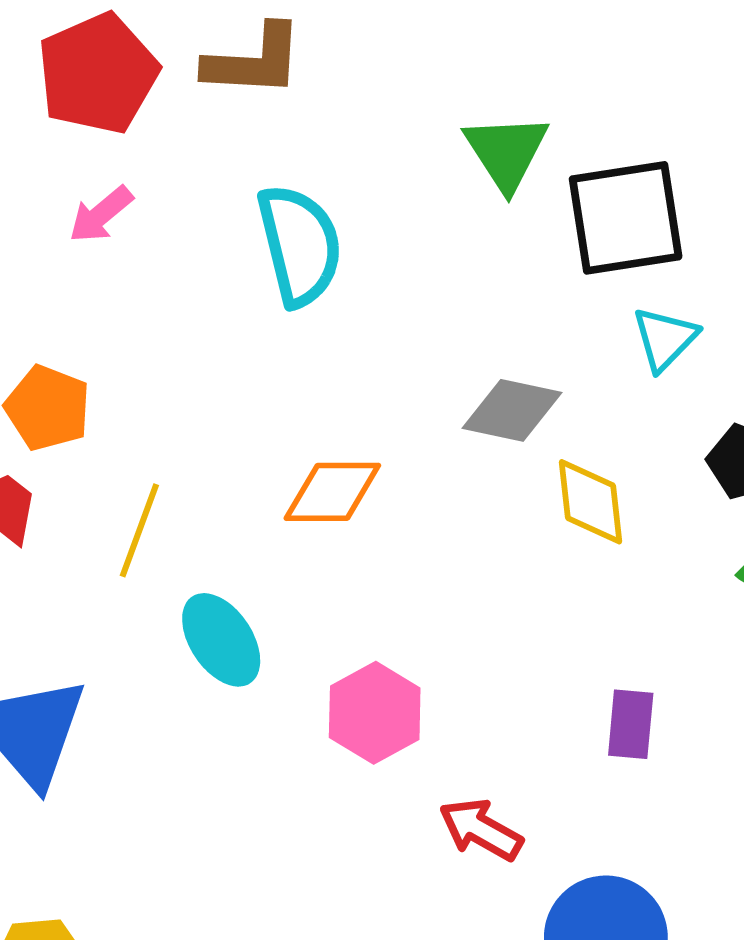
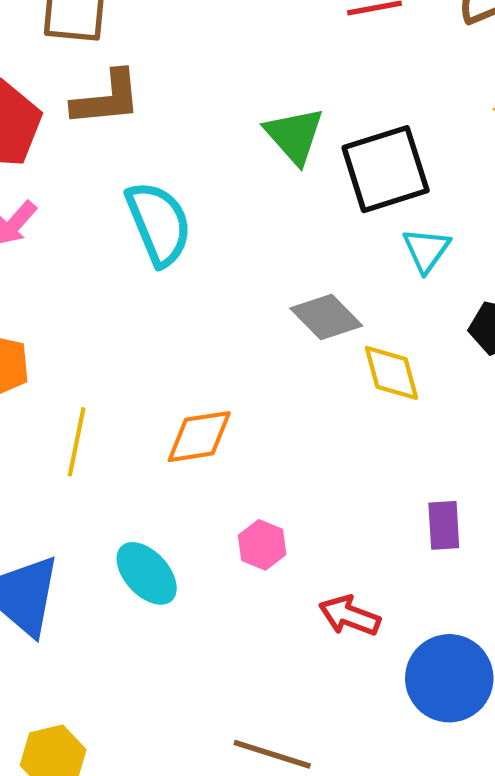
gray diamond: (512, 410) -> (326, 317), turned 42
orange diamond: (332, 492) -> (199, 437), moved
cyan ellipse: (221, 640) -> (147, 573), moved
pink hexagon: (375, 713) -> (262, 545), size x0.7

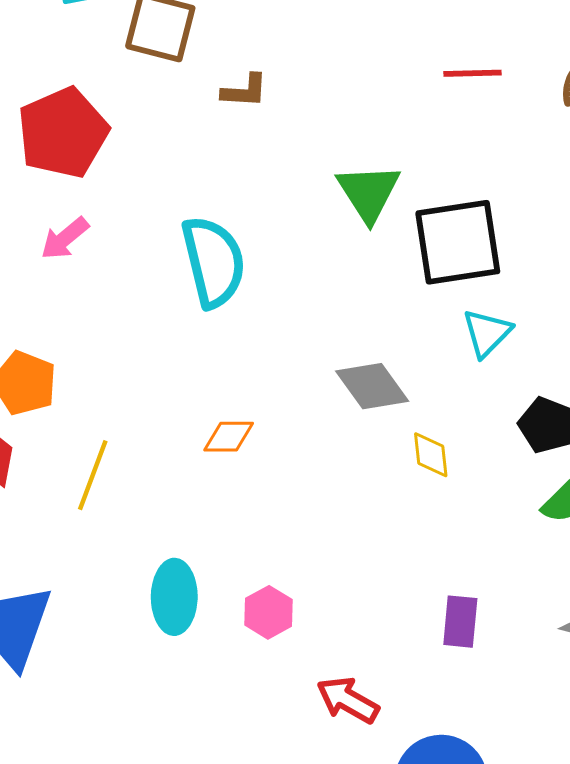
brown L-shape: (107, 98) -> (245, 91), moved, size x0.6
yellow diamond: (391, 373) -> (431, 455), size x0.7
orange diamond: (199, 437) -> (229, 437), moved, size x0.7
cyan ellipse: (147, 573) -> (174, 597), moved, turned 34

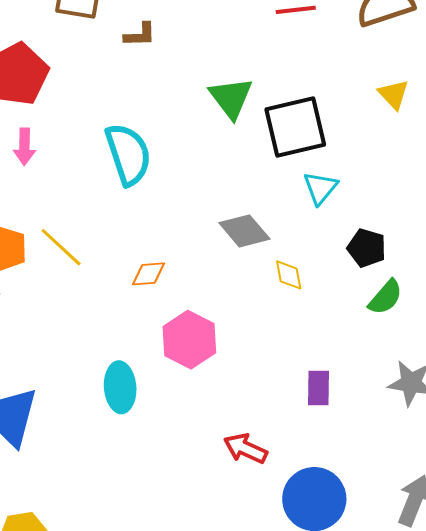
pink arrow: (65, 238) -> (24, 147), turned -45
yellow line: (93, 475) -> (61, 247), moved, turned -63
pink hexagon: (269, 612) -> (189, 340), moved, size x1.6

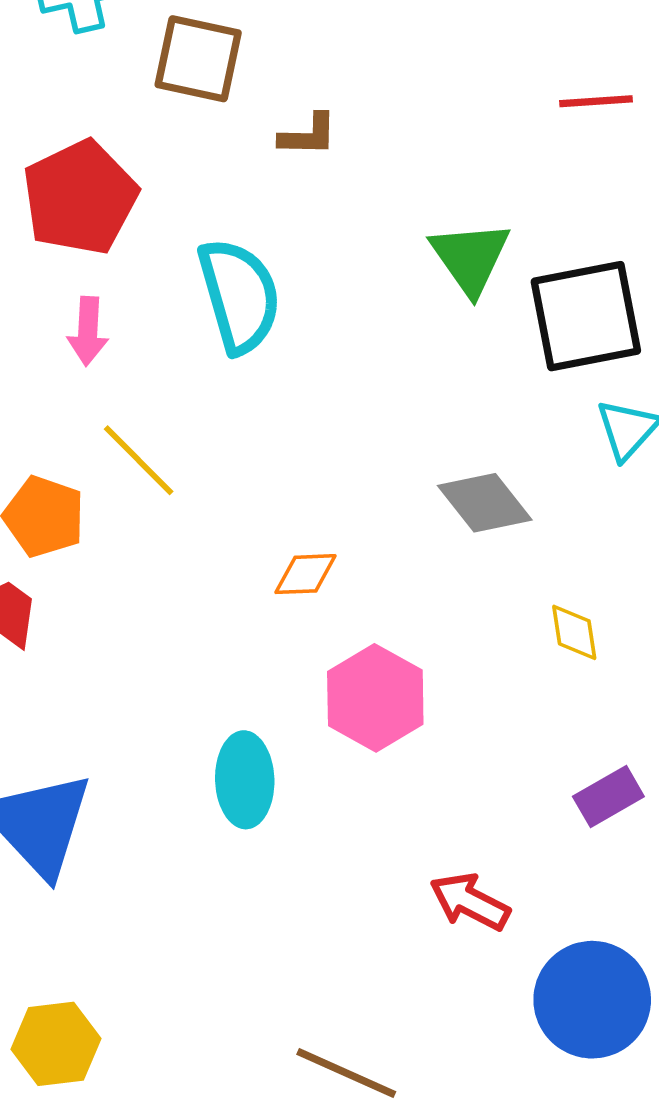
cyan semicircle: (128, 154) -> (239, 296), moved
yellow line: (61, 247) -> (139, 460), moved
yellow diamond: (289, 275) -> (574, 632), moved
purple rectangle: (318, 388) -> (608, 797), turned 57

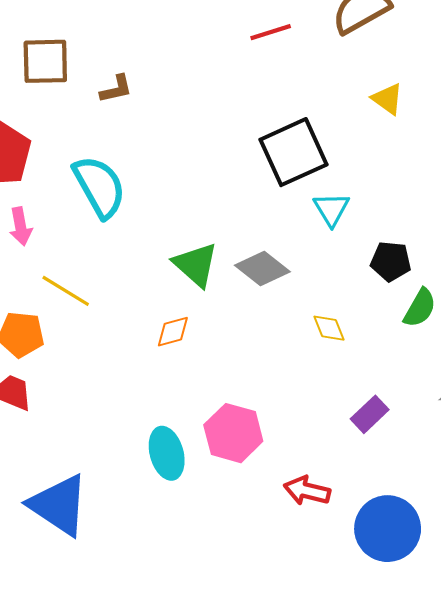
green triangle: (470, 258) -> (196, 265), moved
pink hexagon: (375, 698) -> (233, 433), moved

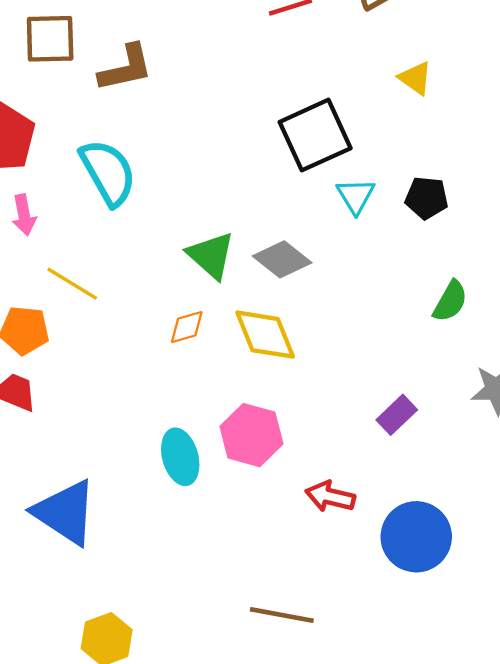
brown L-shape: (116, 89) -> (126, 68), size x1.6
black pentagon: (391, 261) -> (427, 198), moved
yellow diamond: (329, 328) -> (265, 335), moved, size x1.8

